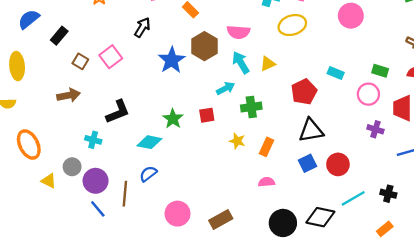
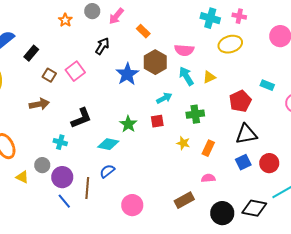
cyan arrow: (226, 88) -> (164, 98), moved
brown rectangle: (221, 219) -> (184, 200), moved

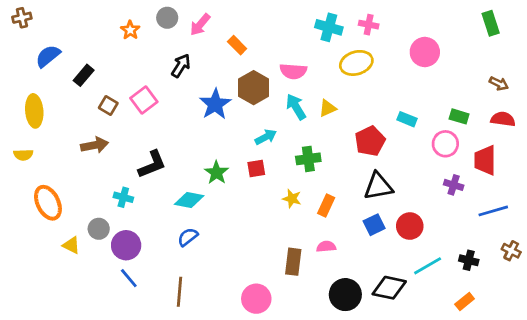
brown line: (87, 188) -> (180, 292), moved
brown rectangle: (184, 200) -> (293, 262), moved, turned -54
pink circle: (132, 205) -> (256, 299), moved

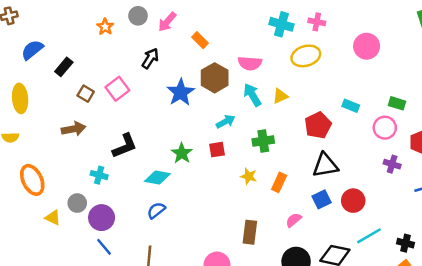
pink semicircle: (326, 247) -> (294, 220), moved, turned -35
black cross: (469, 260) -> (405, 243), moved

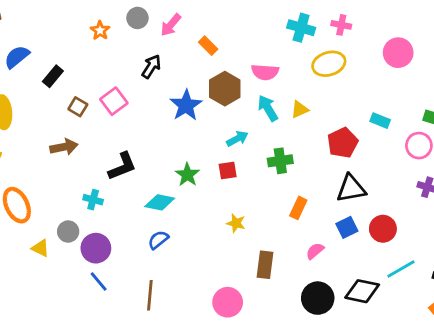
yellow star: (249, 176) -> (236, 223), moved

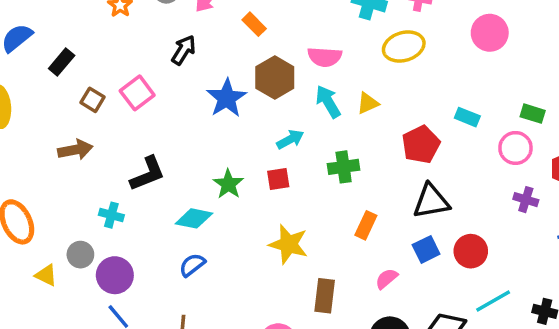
yellow star: (236, 223) -> (289, 244), size x1.6

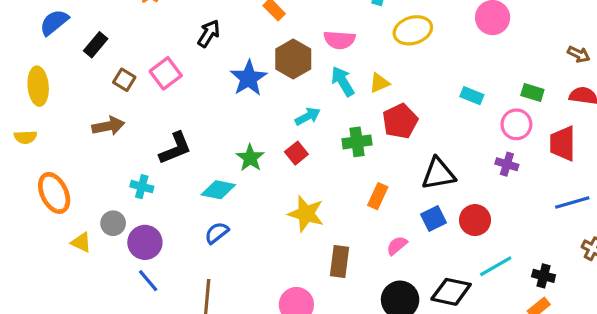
red pentagon: (421, 145) -> (400, 121), moved
red square: (278, 179) -> (296, 153), turned -30
purple cross: (526, 200) -> (507, 164), moved

